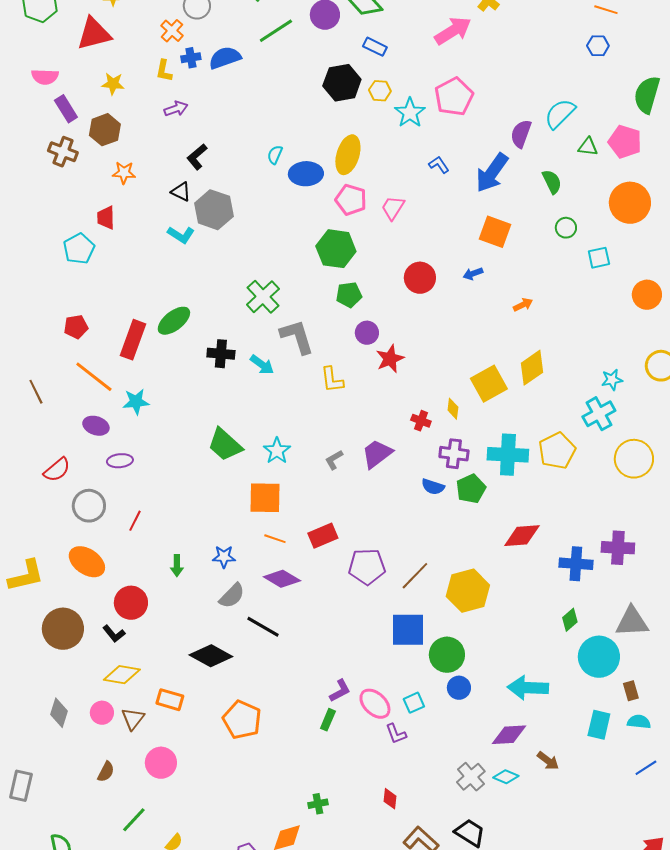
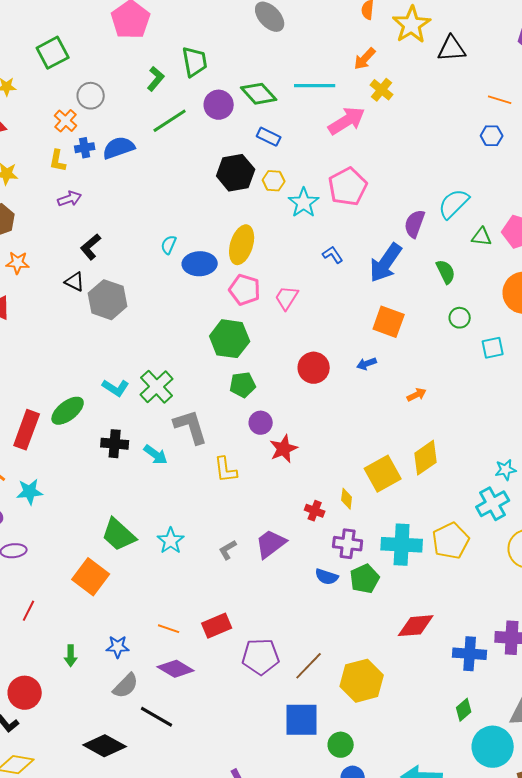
cyan L-shape: (181, 235) -> (116, 388), moved
orange square: (265, 498) -> (91, 577), moved, turned 36
green circle: (447, 655) -> (341, 745), size x0.7

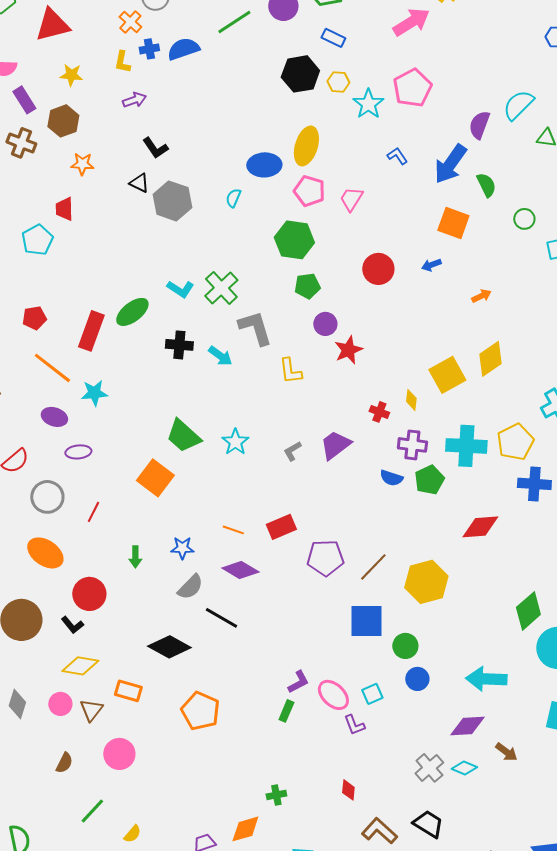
cyan semicircle: (169, 245) -> (233, 198), moved
black L-shape: (91, 247) -> (155, 148), turned -84
green semicircle: (446, 272) -> (486, 185), moved
blue cross: (470, 654) -> (534, 484), moved
green diamond: (464, 710) -> (528, 611), size x1.6

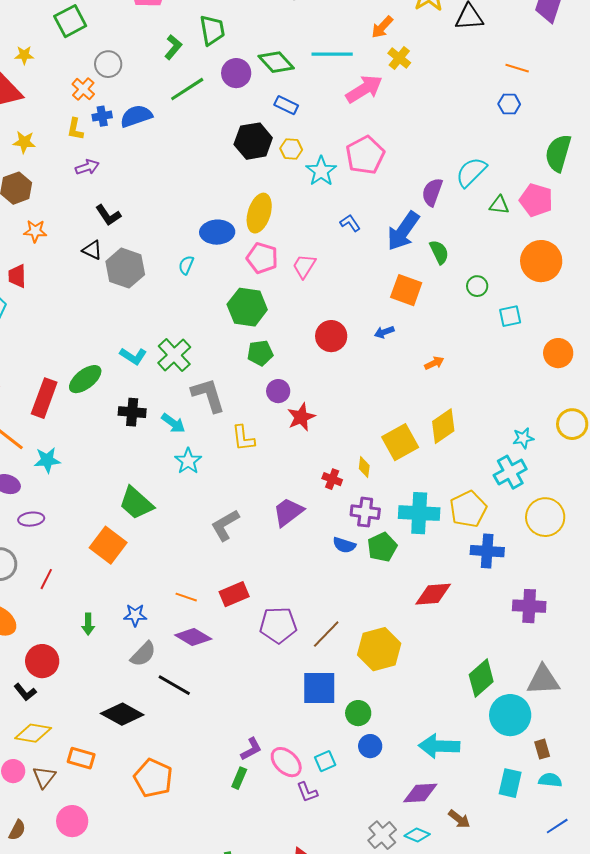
cyan star: (235, 442) -> (188, 461), moved
gray L-shape: (292, 451) -> (225, 525), moved, size x1.6

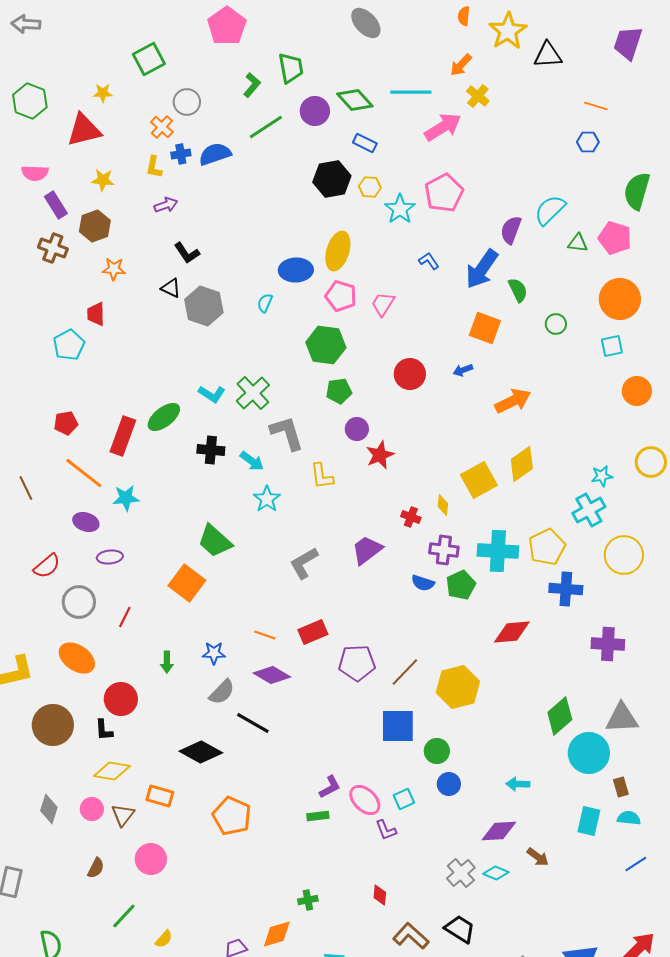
cyan square: (510, 316) -> (612, 346), moved
orange arrow: (434, 363) -> (513, 401), size x1.8
black L-shape: (25, 692) -> (104, 730), turned 35
cyan arrow: (439, 746) -> (518, 784), size x0.6
green rectangle: (239, 778) -> (318, 816), turned 60

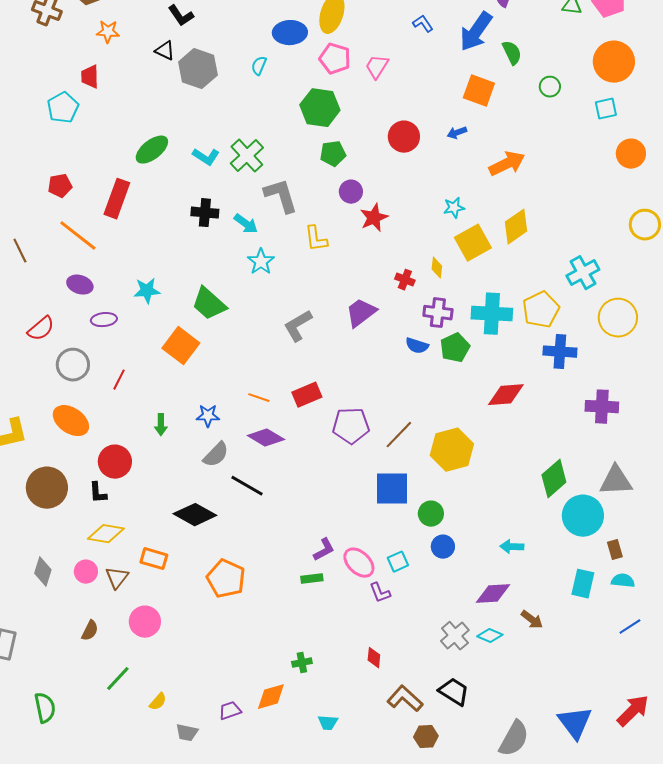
green ellipse: (164, 417) -> (152, 150), moved
cyan star: (602, 476) -> (454, 208), moved
cyan star: (126, 498) -> (147, 291), moved

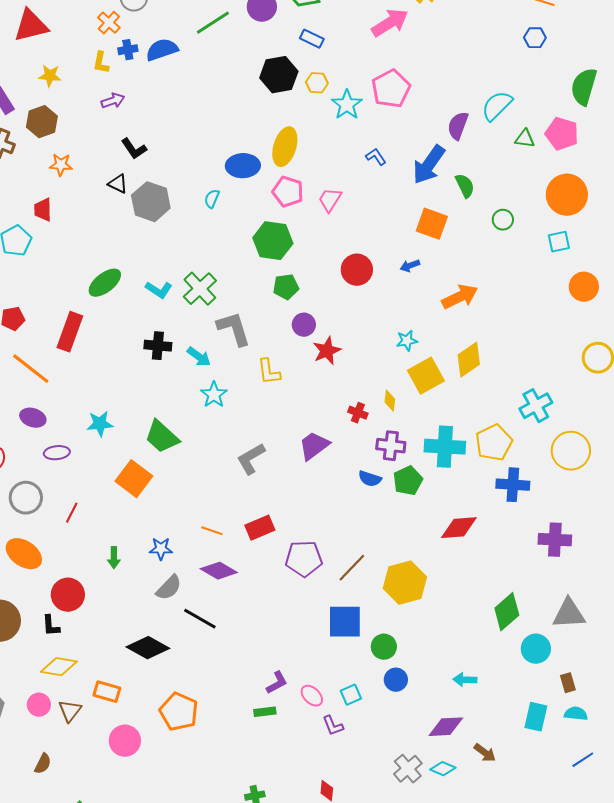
cyan circle: (583, 516) -> (536, 649), size x0.7
pink ellipse: (359, 563) -> (312, 696), size x0.7
pink circle: (145, 622) -> (125, 741), moved

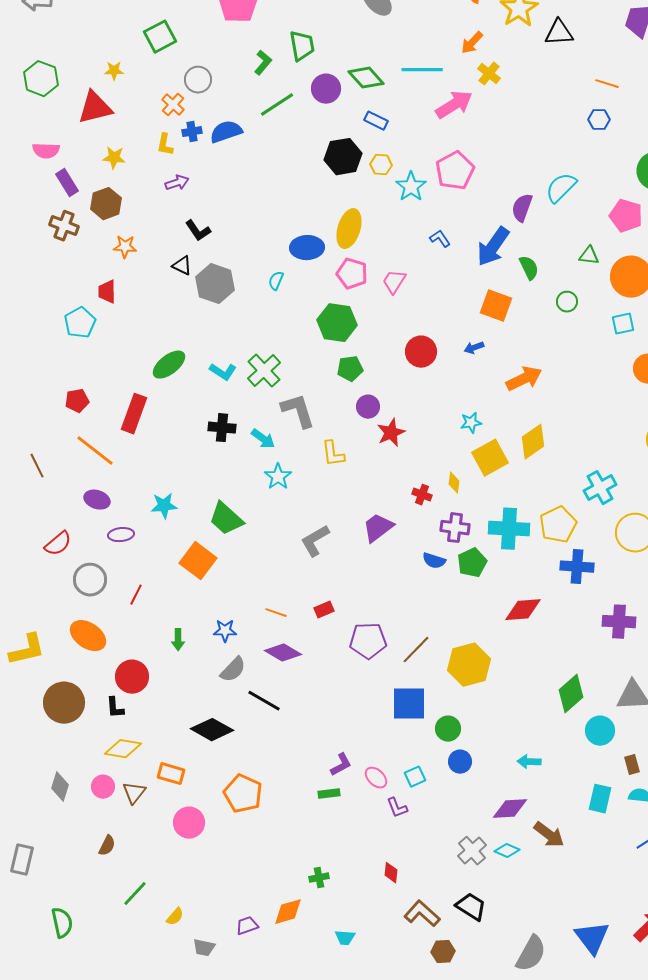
green triangle: (525, 139) -> (589, 256), moved
red rectangle: (260, 528) -> (324, 610), size x0.7
brown arrow: (485, 753) -> (549, 835), size x1.4

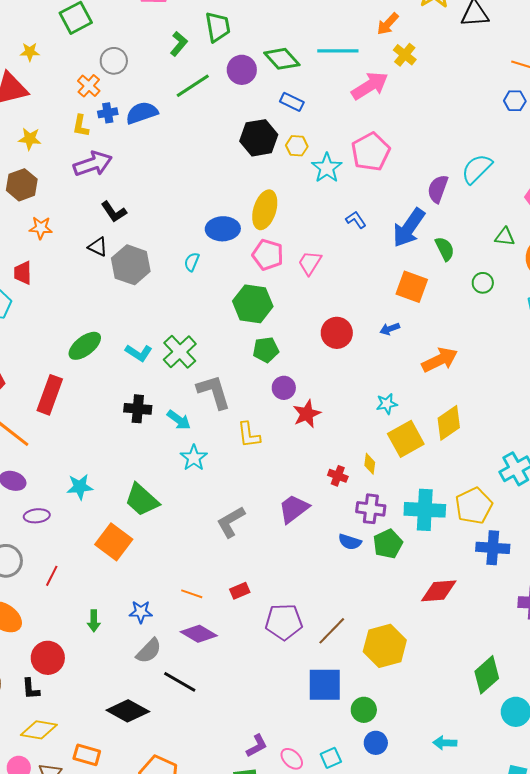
purple arrow: (177, 183) -> (93, 164), size x1.6

